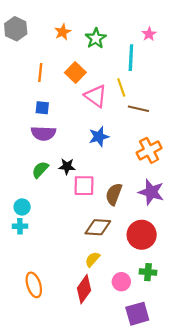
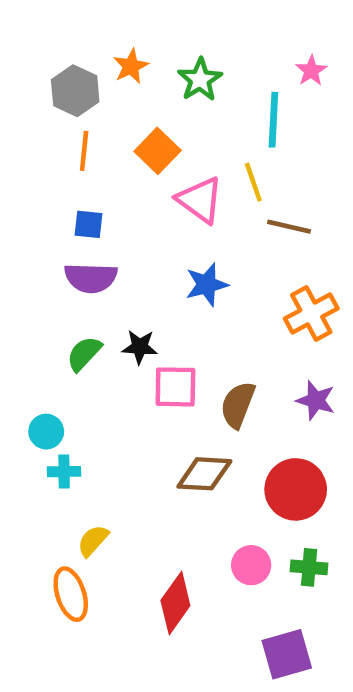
gray hexagon: (16, 29) -> (75, 91), moved
purple star: (151, 192) -> (316, 400), size x0.7
cyan cross: (20, 226) -> (64, 472), moved
yellow semicircle: (93, 259) -> (93, 541), moved
pink circle: (121, 282) -> (251, 565), moved

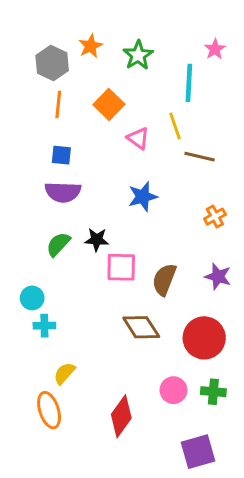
pink triangle: (200, 200) -> (138, 138), size x0.7
orange cross: (311, 313) -> (215, 217), size x0.6
brown diamond: (204, 474) -> (141, 327), turned 54

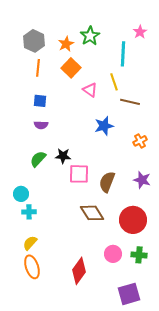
orange star: (91, 46) -> (66, 44), moved
purple semicircle: (63, 192) -> (41, 125), size x0.6
blue star: (143, 197) -> (104, 126), moved
yellow semicircle: (64, 373) -> (30, 243), moved

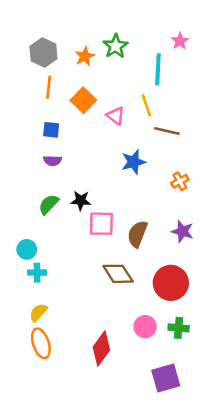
orange square: (71, 68) -> (83, 100), moved

